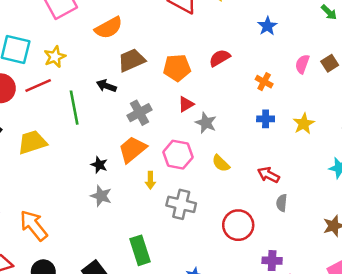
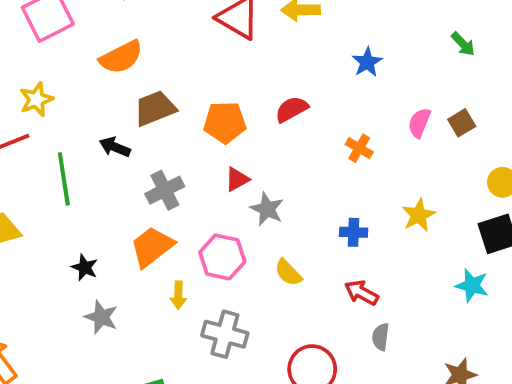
blue cross: (266, 119) -> (354, 232), moved
black star: (99, 165) -> (85, 268), moved

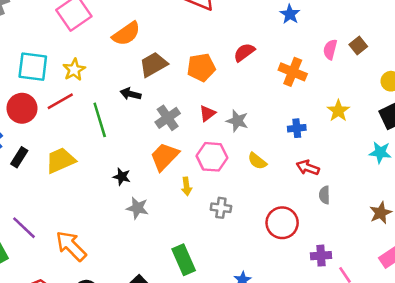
orange cross: (359, 148) -> (293, 72), size x1.5
red triangle: (237, 179) -> (207, 113), moved
gray cross: (225, 334) -> (221, 208), size x0.7

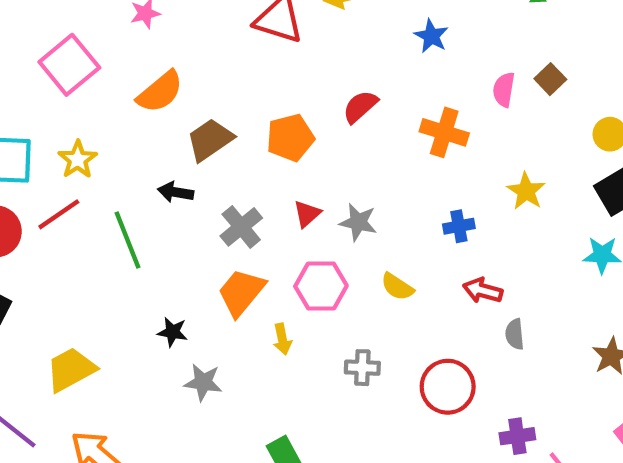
yellow trapezoid: (61, 160) -> (71, 369), moved
gray cross: (221, 208) -> (362, 368), moved

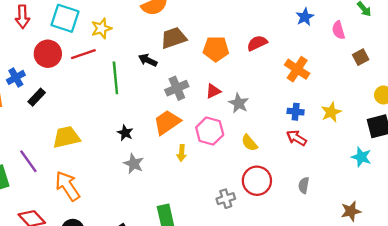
pink semicircle: (504, 90) -> (338, 30), moved, turned -42
blue cross: (459, 226) -> (296, 112), moved
red arrow: (483, 291) -> (296, 138), moved
gray cross: (362, 368) -> (226, 199), moved, turned -36
red circle: (448, 387) -> (257, 181), moved

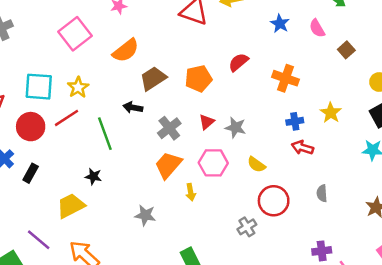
black star: (125, 133) -> (93, 176), moved

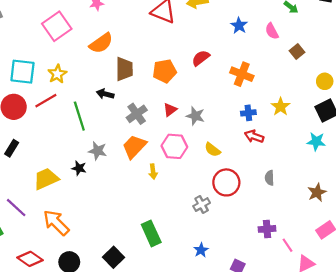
brown trapezoid: (153, 78) -> (124, 69), turned 120
black star: (93, 176) -> (79, 168), moved
gray star: (145, 215) -> (98, 151), moved

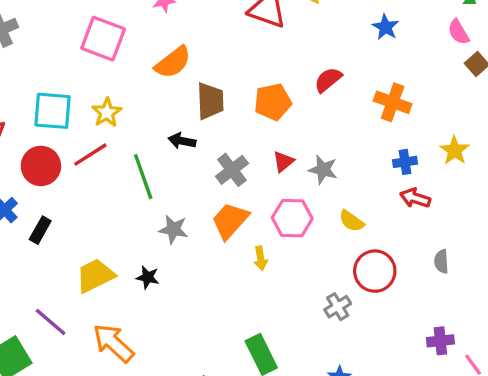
pink square: (57, 26) -> (103, 39), turned -32
pink semicircle: (272, 31) -> (459, 32), moved
black star: (79, 168) -> (148, 277), moved

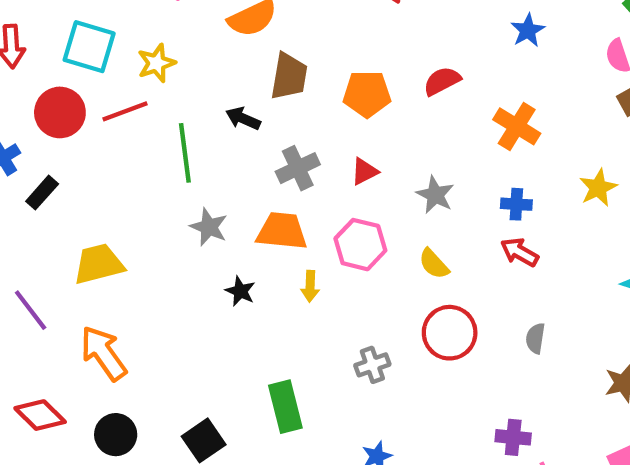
yellow star: (455, 150) -> (598, 188), moved
gray star: (323, 170) -> (435, 195), moved
orange trapezoid: (230, 221) -> (282, 231), turned 42
black star: (148, 277) -> (240, 291), moved
gray cross: (338, 307) -> (372, 365), moved

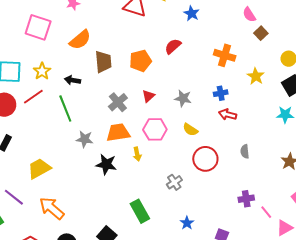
blue star: (528, 30) -> (192, 13), moved
black arrow: (243, 119) -> (73, 80), moved
orange cross: (517, 126) -> (225, 55), moved
black star: (240, 291) -> (106, 164), size x1.5

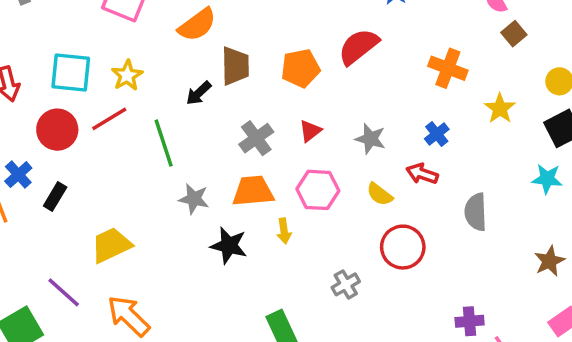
red semicircle: (173, 46) -> (359, 47), size x1.4
black arrow: (73, 80) -> (199, 93), moved, turned -56
blue cross: (221, 93) -> (437, 134), turned -32
red arrow: (228, 114) -> (422, 174), moved
gray semicircle: (245, 151) -> (476, 212), moved, size x1.5

